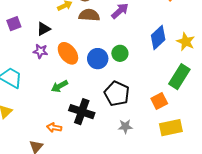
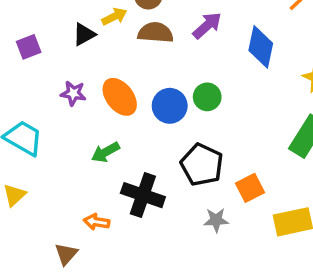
black triangle: (44, 29) -> (84, 34), moved
blue diamond: (158, 37) -> (261, 47), moved, turned -35
orange square: (159, 101) -> (250, 188), moved

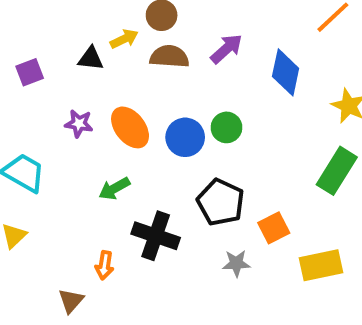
black triangle: (84, 34) -> (91, 59), turned 35
orange arrow: (97, 222) -> (104, 265), turned -90

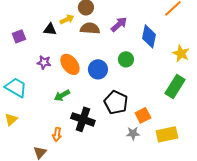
green circle: (226, 127) -> (126, 59), moved
gray star: (236, 263) -> (133, 133), moved

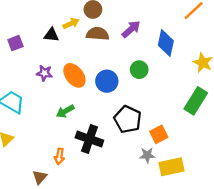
yellow rectangle: (167, 134) -> (172, 167), moved

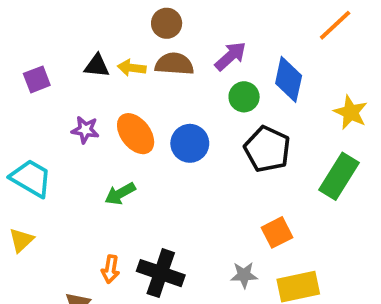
yellow arrow: (71, 23) -> (132, 68), moved, turned -147
green circle: (139, 70) -> (244, 97), moved
black pentagon: (128, 119) -> (267, 149), moved
black cross: (89, 139) -> (161, 273), moved
gray star: (147, 155) -> (244, 275), moved

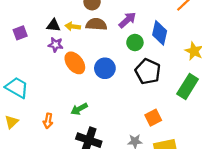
purple star: (85, 130) -> (56, 45), moved
green arrow: (120, 194) -> (79, 109), moved
orange arrow: (110, 269) -> (48, 121), moved

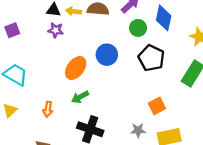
purple square: (20, 33) -> (12, 30), moved
orange ellipse: (75, 63) -> (76, 68), moved, turned 75

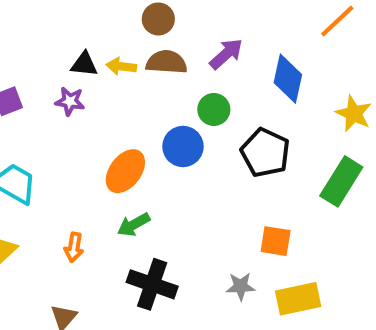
green circle: (138, 28) -> (214, 109), moved
purple star: (56, 30) -> (70, 101), moved
orange square: (157, 106) -> (276, 241), turned 36

